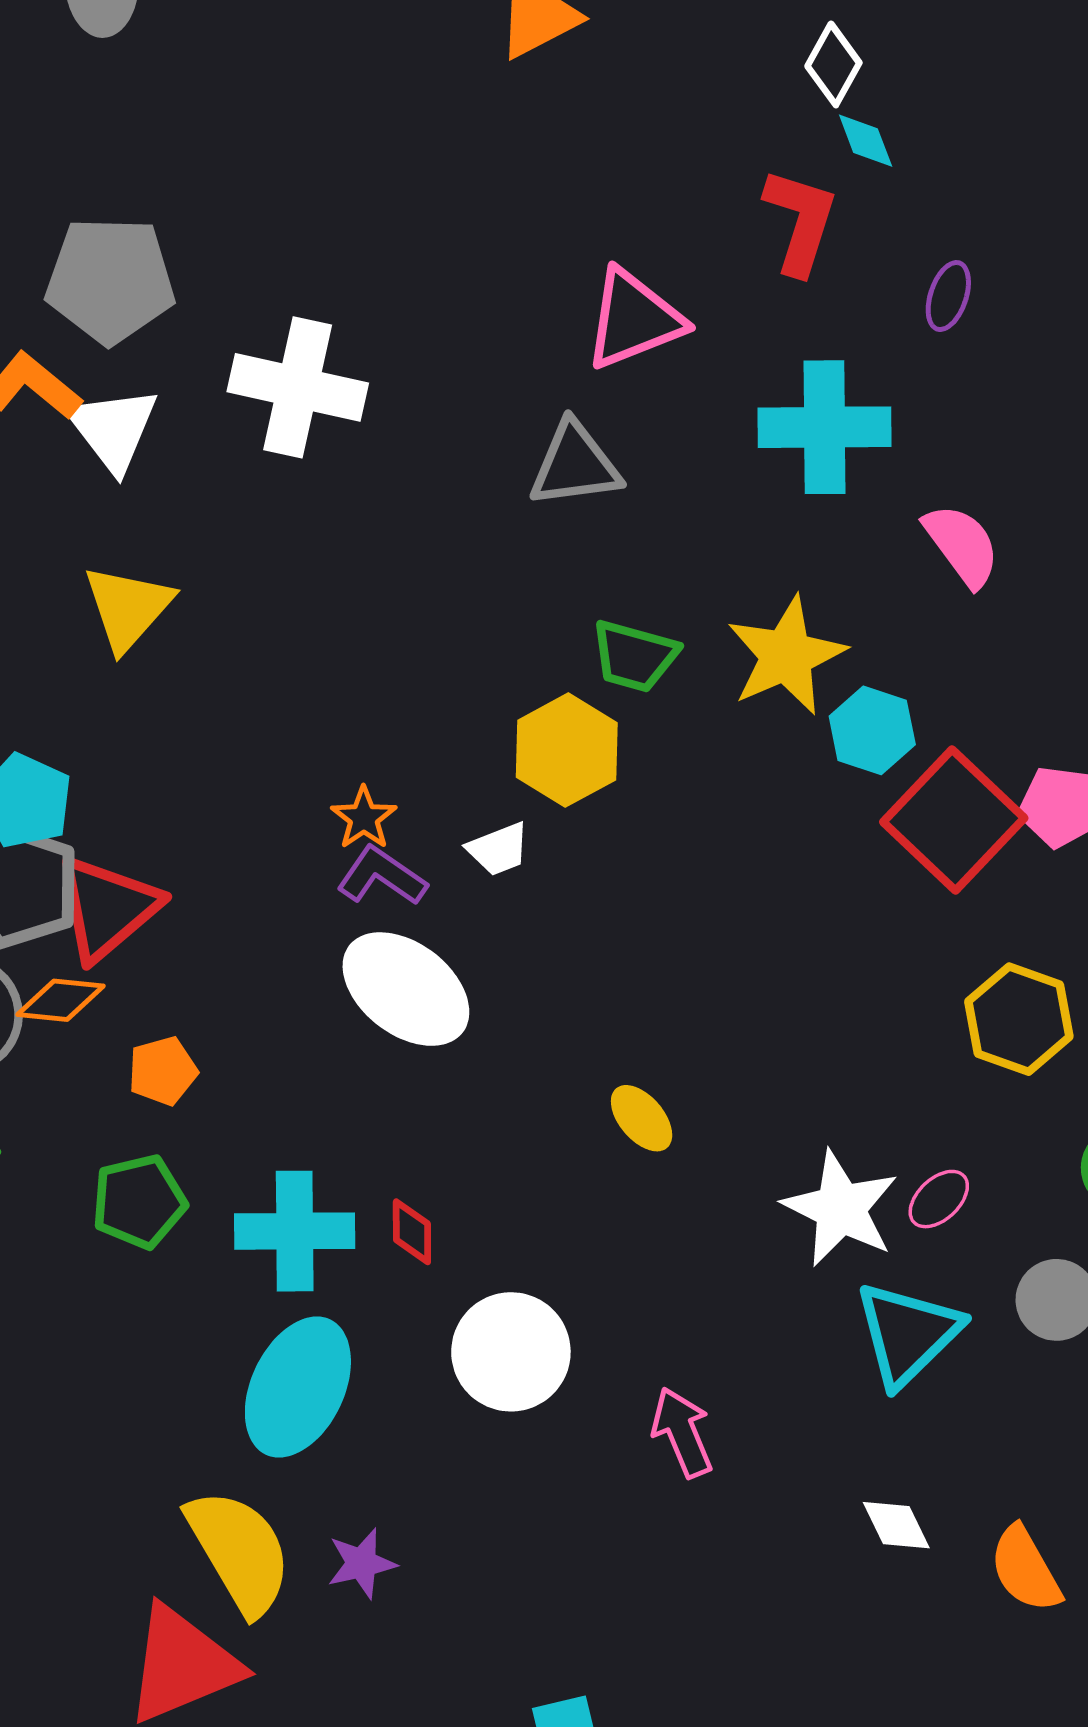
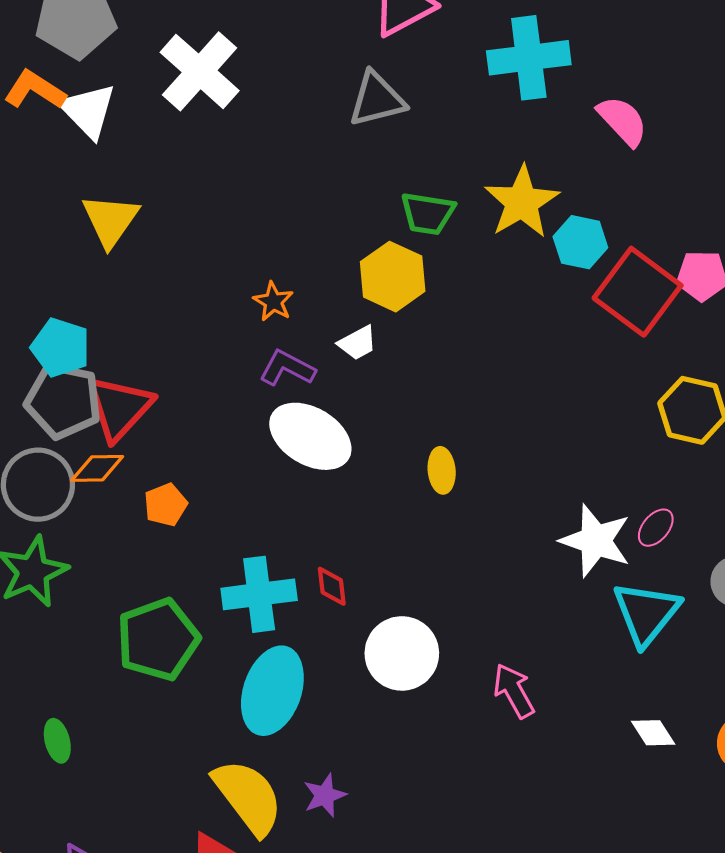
white cross: (298, 387) -> (200, 71), turned 36
orange star: (364, 818) -> (273, 302), moved
yellow ellipse: (642, 1118) -> (442, 470), moved, turned 42
green pentagon: (139, 1202) -> (158, 639), moved, size x1.4

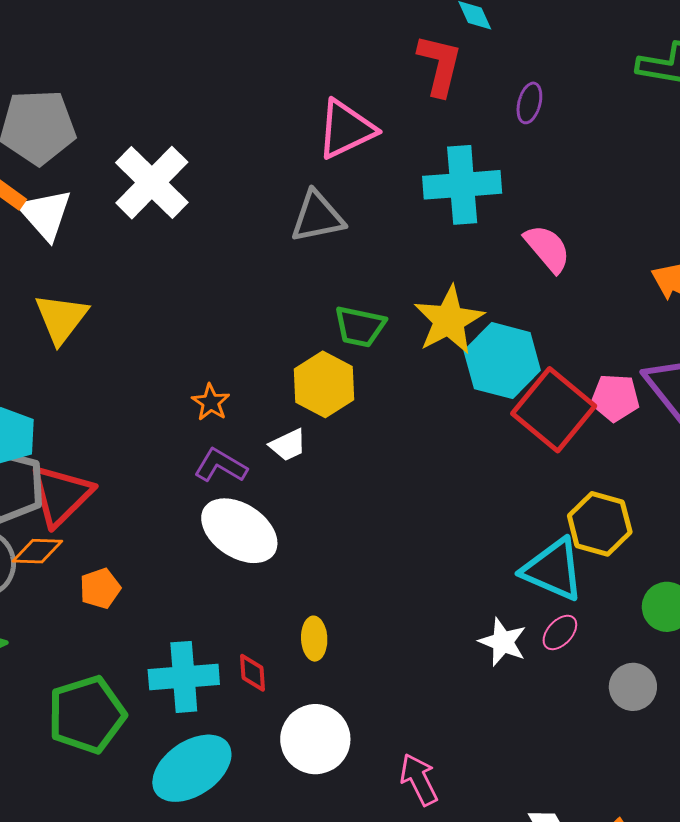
cyan hexagon: (580, 242) -> (502, 361), size x1.5
yellow ellipse: (442, 470) -> (314, 639), moved
white star: (596, 541) -> (503, 642), size x0.7
cyan triangle: (646, 613) -> (553, 570), moved, turned -48
cyan ellipse: (272, 691) -> (192, 768), turned 34

